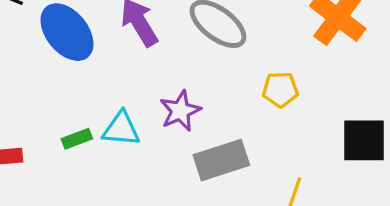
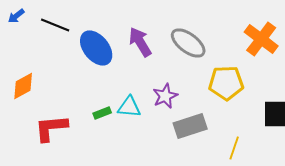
yellow pentagon: (280, 90) -> (226, 83), size x1.6

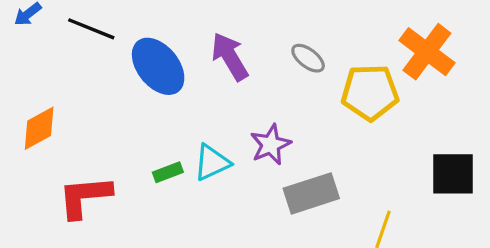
gray ellipse: (188, 43) -> (308, 58), size x0.6
yellow pentagon: (226, 83) -> (370, 92), moved
cyan triangle: (129, 107) -> (212, 162), turned -30

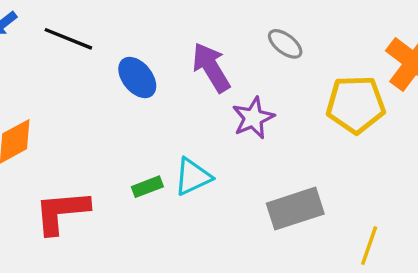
gray ellipse: (308, 58) -> (285, 44), moved
blue ellipse: (158, 66) -> (137, 78), size x0.7
purple star: (271, 145) -> (253, 118), moved

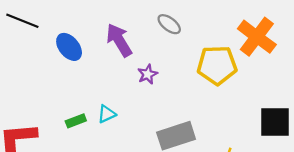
purple star: (253, 118) -> (148, 74), size x0.7
cyan triangle: (193, 177) -> (107, 114), size x0.7

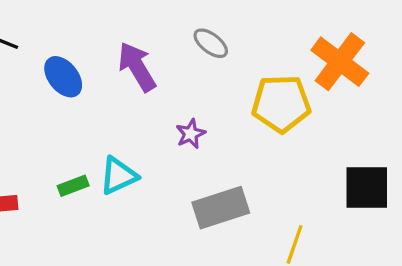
purple star: (148, 74) -> (191, 134), moved
cyan triangle: (107, 114) -> (119, 176), size x1.4

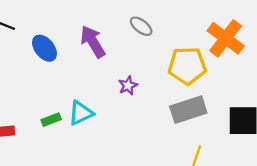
gray rectangle: (221, 208) -> (188, 110), moved

